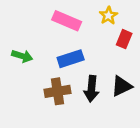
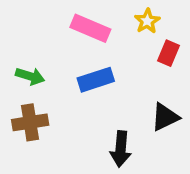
black arrow: (91, 89) -> (121, 149), moved
brown cross: (57, 91) -> (30, 122), moved

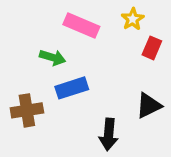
green arrow: (30, 76) -> (53, 58), moved
blue rectangle: (96, 80) -> (72, 88), moved

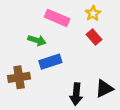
red rectangle: (152, 48) -> (94, 37), moved, turned -64
black triangle: (149, 106) -> (104, 89), moved

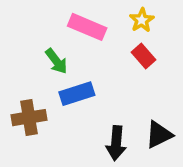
green arrow: (37, 40) -> (56, 61), turned 36

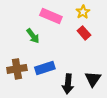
blue rectangle: (77, 94) -> (45, 68), moved
black triangle: (159, 135) -> (93, 79), turned -30

